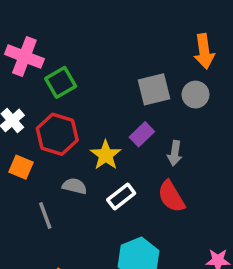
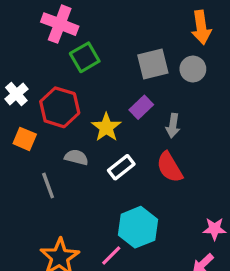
pink cross: (24, 57) -> (60, 24), moved
green square: (61, 82) -> (85, 57), moved

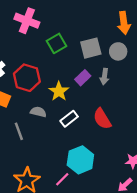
green square: (85, 57) -> (57, 43), moved
gray arrow: (173, 126) -> (104, 77), moved

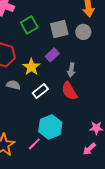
gray arrow: (104, 77) -> (71, 70), moved

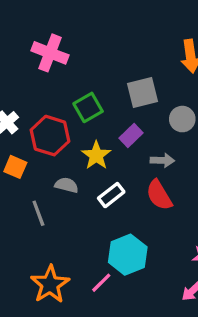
green square: (29, 25) -> (88, 107), moved
gray circle: (83, 32) -> (182, 119), moved
gray arrow: (71, 70) -> (162, 160), turned -96

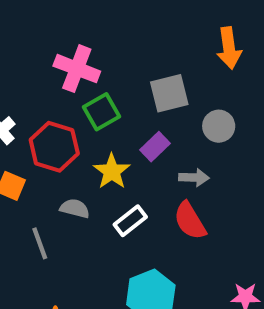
pink cross: (50, 53) -> (77, 69), moved

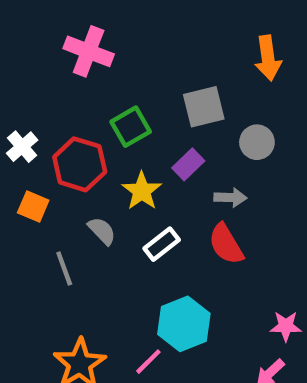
pink cross: (77, 69) -> (89, 51), moved
gray semicircle: (75, 208) -> (102, 231), turned 32

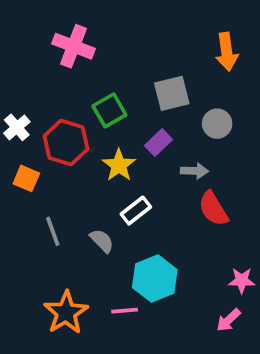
gray semicircle: (102, 231) -> (102, 241), moved
red semicircle: (226, 244) -> (213, 209), moved
pink line: (148, 362) -> (125, 311), turned 40

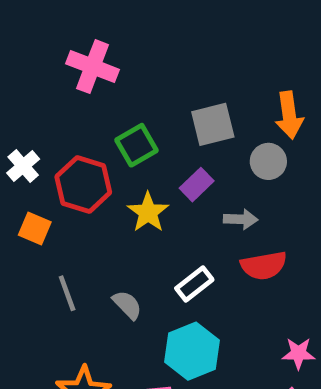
orange arrow: (227, 52) -> (289, 115), moved
red semicircle: (213, 209) -> (264, 265), turned -69
white rectangle: (136, 211) -> (194, 284), moved

